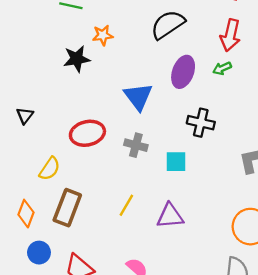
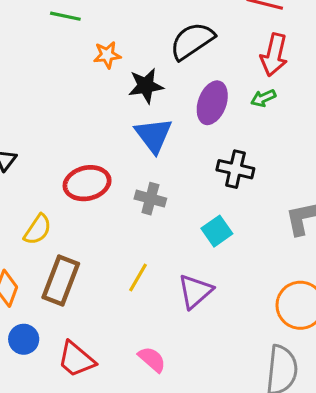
black star: (77, 59) -> (146, 86), moved
cyan square: (176, 162) -> (217, 231), moved, turned -35
purple triangle: (170, 216) -> (195, 291), turned -36

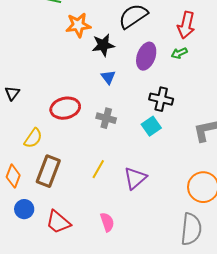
orange star: (107, 55) -> (78, 25), size x1.4
blue triangle: (154, 135) -> (108, 77), size x0.6
cyan square: (217, 231) -> (151, 126), moved
pink semicircle: (152, 359) -> (107, 222), turned 30

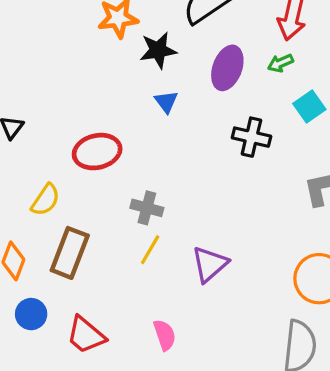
gray cross: (106, 118) -> (147, 208), moved
cyan square: (151, 126) -> (309, 107), moved

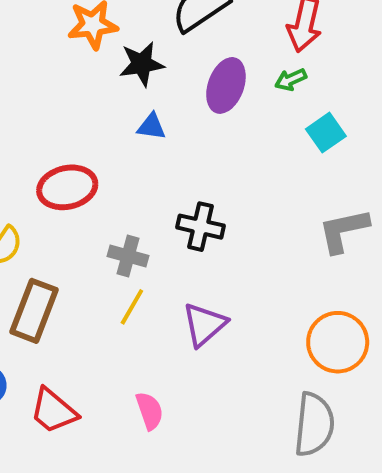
blue triangle: (166, 102) -> (152, 127), turned -45
black cross: (251, 137) -> (201, 227), moved

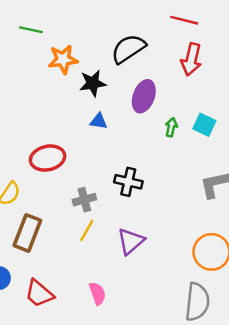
green arrow: (291, 80) -> (171, 127), moved, turned 126
cyan square: (326, 133) -> (204, 125), turned -30
gray cross: (128, 256) -> (84, 200), turned -30

